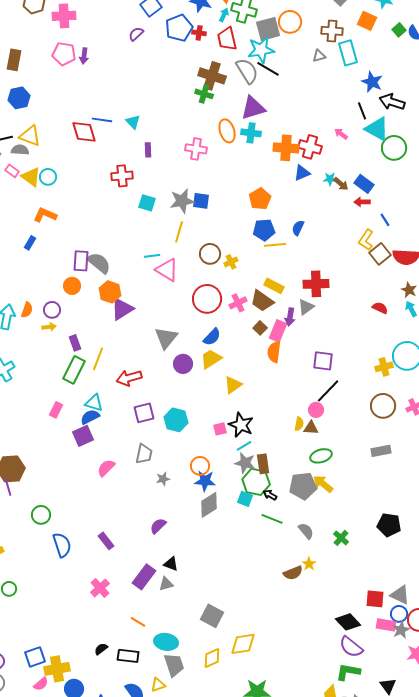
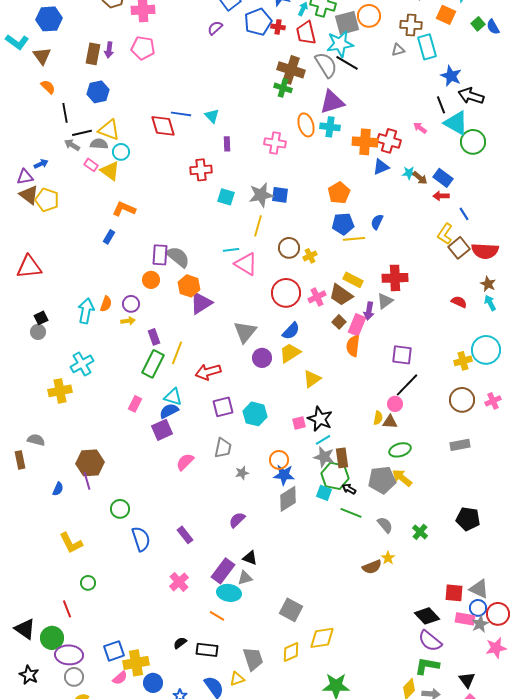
purple arrow: (84, 56) -> (109, 50), moved
cyan circle: (48, 177) -> (121, 152), moved
cyan ellipse: (166, 642) -> (229, 593), moved

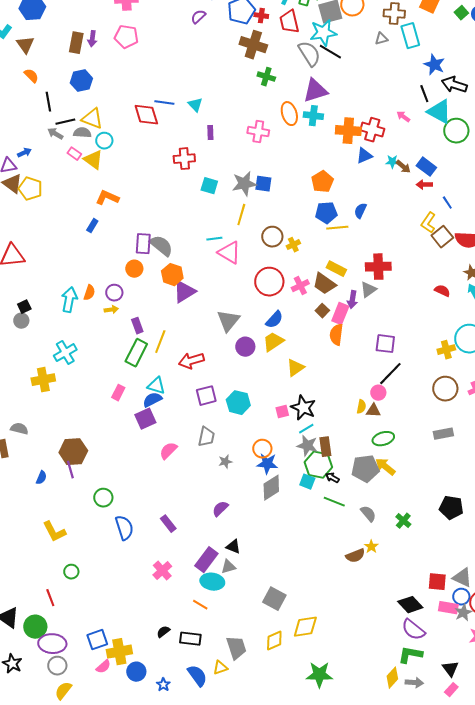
brown cross: (291, 70) -> (253, 45), moved

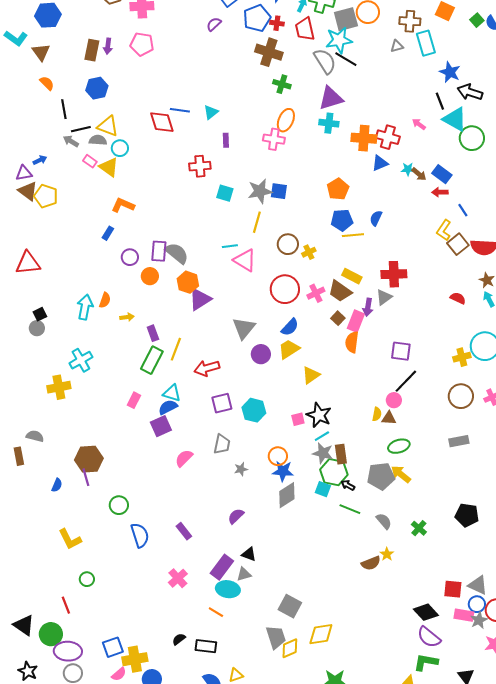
cyan triangle: (195, 105) -> (211, 112), turned 35
orange ellipse: (289, 114) -> (286, 120), moved, turned 40
purple circle: (114, 293) -> (130, 257), moved
gray trapezoid: (236, 648) -> (276, 637), moved

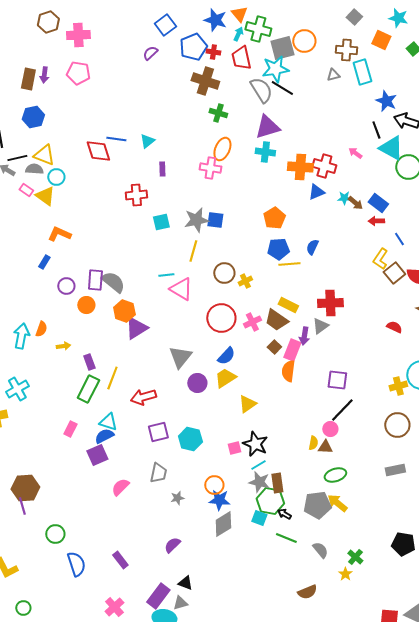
cyan square: (225, 193) -> (161, 222), turned -30
yellow star: (387, 554) -> (345, 574), moved

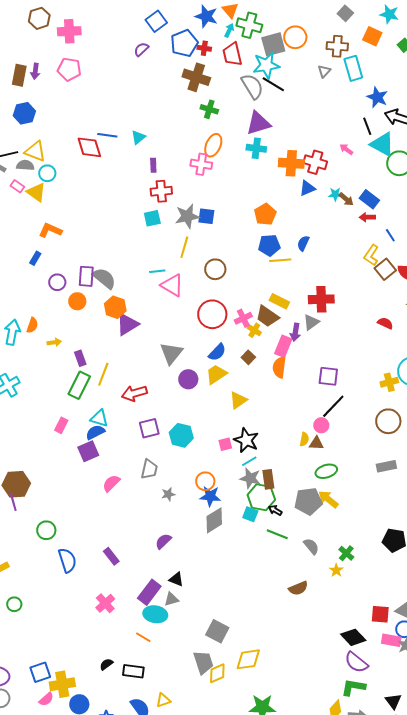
gray triangle: (333, 75) -> (324, 71), turned -32
red cross: (136, 195) -> (161, 191), moved
yellow cross: (245, 281) -> (254, 330), moved, turned -32
brown square: (274, 347) -> (248, 357), moved

